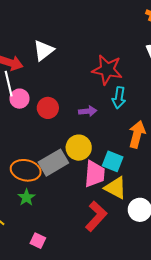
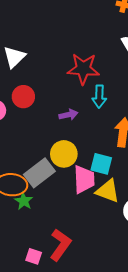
red circle: (48, 108) -> (23, 97), moved
green star: (26, 197) -> (24, 201), moved
red L-shape: (96, 216) -> (60, 245), moved

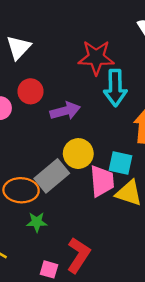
cyan arrow: (99, 96) -> (115, 88), size x1.4
purple arrow: (68, 115) -> (65, 111), moved, size x1.4
green star: (24, 201) -> (37, 222), moved, turned -30

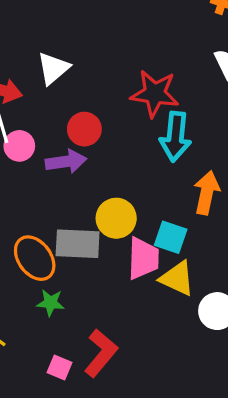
red circle: (30, 91) -> (84, 129), moved
purple arrow: (65, 111) -> (66, 162), moved
gray rectangle: (52, 176) -> (78, 244), turned 36
orange ellipse: (21, 190) -> (35, 258), turned 44

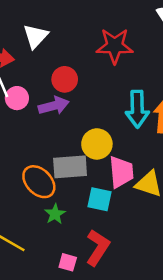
cyan arrow: (175, 137) -> (137, 109), moved
cyan square: (171, 237) -> (99, 199), moved
green star: (51, 303) -> (55, 214), turned -30

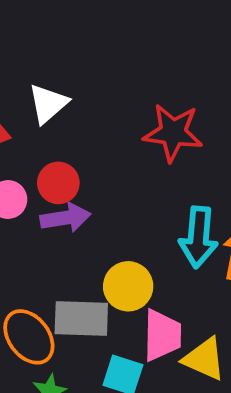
red circle: (65, 79) -> (58, 183), moved

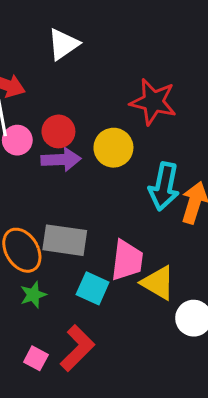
white triangle: (48, 104) -> (63, 44), moved
yellow circle: (128, 286) -> (113, 148), moved

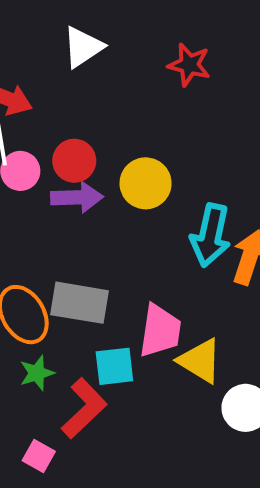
red star: (153, 102) -> (189, 65), moved, size x0.7
cyan square: (93, 288) -> (114, 366), turned -32
red L-shape: (77, 348) -> (84, 408), moved

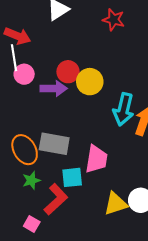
red circle: (74, 161) -> (68, 72), moved
yellow triangle: (200, 361) -> (116, 204), moved, turned -50

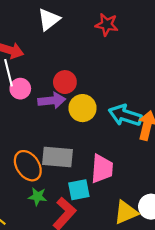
yellow circle: (90, 82) -> (83, 108), moved
cyan arrow: (123, 109) -> (125, 115), turned 100
green star: (31, 180) -> (38, 197), turned 30

